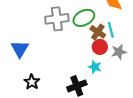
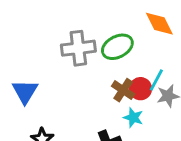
cyan line: (111, 30) -> (156, 80), moved, turned 42
brown cross: (98, 32) -> (123, 90), moved

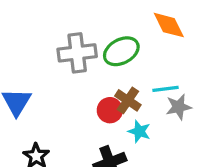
cyan line: (156, 80) -> (166, 89), turned 55
red circle: (141, 89) -> (110, 110), moved

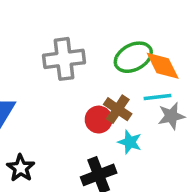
orange diamond: (169, 25) -> (163, 66), moved
green ellipse: (121, 51) -> (133, 57), moved

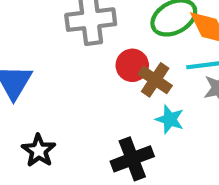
red circle: (99, 120) -> (132, 65), moved

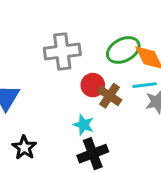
cyan star: (170, 119) -> (84, 125), moved

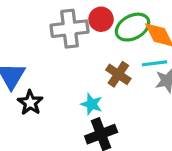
red circle: (93, 85) -> (101, 19), moved
black star: (24, 148) -> (30, 103), moved

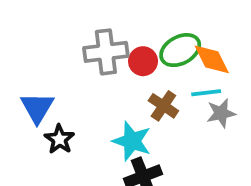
red circle: (101, 19) -> (143, 61), moved
cyan star: (92, 104) -> (132, 141), size x1.5

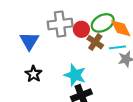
brown cross: (163, 106) -> (95, 42), moved
blue triangle: (37, 108) -> (29, 41), moved

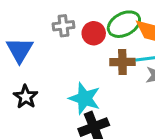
gray cross: (60, 24) -> (63, 26), size x0.6
brown cross: (95, 42) -> (122, 62), moved, turned -35

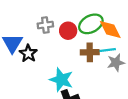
black star: (26, 97) -> (28, 53), moved

